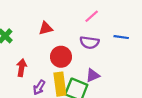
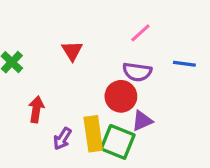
red triangle: (46, 28) -> (72, 51), turned -48
red circle: (61, 57) -> (121, 96), moved

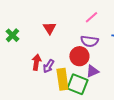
red arrow: (36, 109) -> (36, 62), moved
purple arrow: (62, 139) -> (48, 66), moved

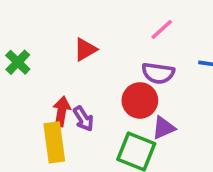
red triangle: (49, 28) -> (85, 49), turned 32
purple arrow: (48, 66) -> (83, 119), turned -64
yellow rectangle: (62, 79) -> (54, 142), moved

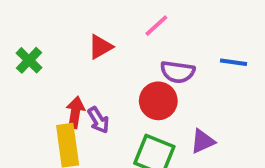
pink line: (162, 29) -> (156, 26), moved
purple triangle: (164, 128) -> (203, 141), moved

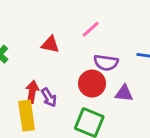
red triangle: (100, 47) -> (50, 45), turned 42
purple triangle: (203, 141) -> (124, 93), moved, turned 30

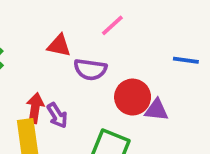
purple semicircle: (106, 63) -> (90, 69), moved
red circle: (92, 84) -> (133, 97), moved

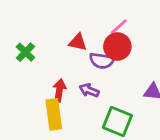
red circle: (133, 97) -> (117, 46), moved
purple arrow: (57, 115) -> (89, 90), moved, turned 144

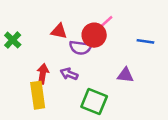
pink line: (119, 27) -> (105, 23), moved

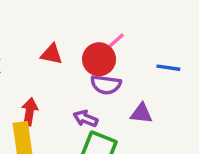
purple semicircle: (80, 48) -> (106, 85), moved
purple arrow: (69, 74) -> (85, 119), moved

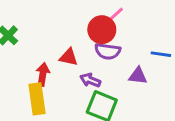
red triangle: (52, 54) -> (69, 57), moved
blue line: (168, 68) -> (161, 54), moved

